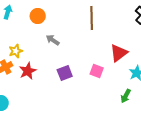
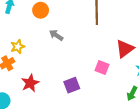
red star: (28, 71) -> (30, 83), moved
purple square: (65, 73) -> (72, 85), moved

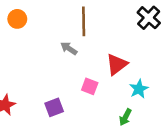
gray arrow: (56, 35) -> (69, 48), moved

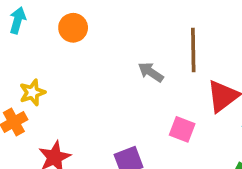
brown line: (84, 21) -> (193, 50), moved

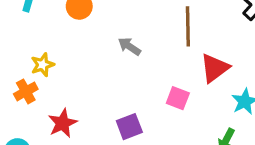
gray arrow: (151, 72) -> (129, 46), moved

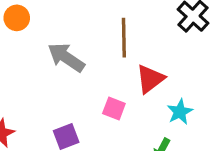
gray arrow: (129, 46) -> (66, 57), size x1.6

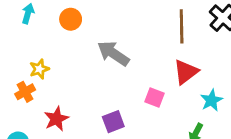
brown line: (124, 38) -> (182, 26), moved

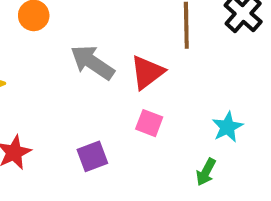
red triangle: (186, 72) -> (147, 72), moved

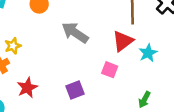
red triangle: (147, 72) -> (123, 41), moved
cyan star: (227, 127) -> (148, 53), moved

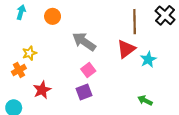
pink square: (110, 70) -> (88, 70), moved, turned 32
green arrow: (144, 100) -> (145, 100), turned 88

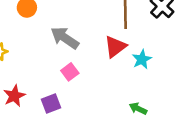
purple square: (84, 92) -> (51, 103), moved

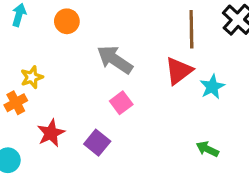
purple square: (51, 103) -> (97, 143), turned -30

